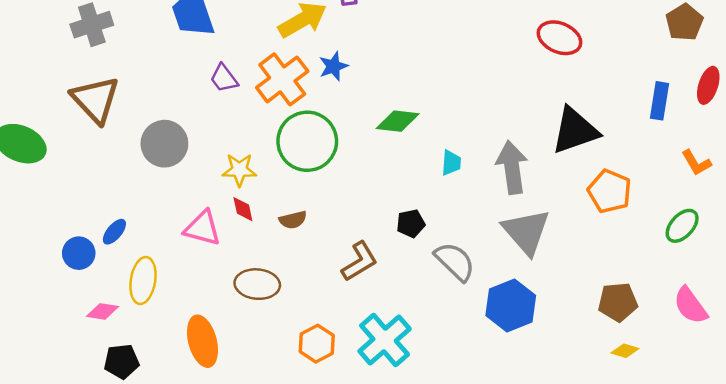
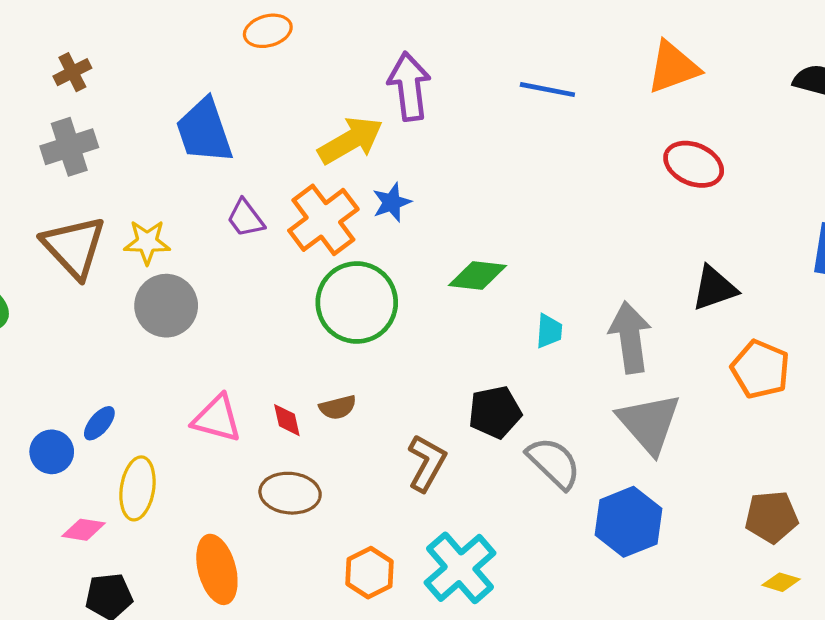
black triangle: (575, 131) -> (714, 288), size x0.7
yellow star: (239, 170) -> (147, 242), moved
red diamond: (243, 209) -> (287, 420), moved
black pentagon: (411, 223) -> (495, 412), size x1.4
brown L-shape: (360, 261) -> (427, 463), turned -30

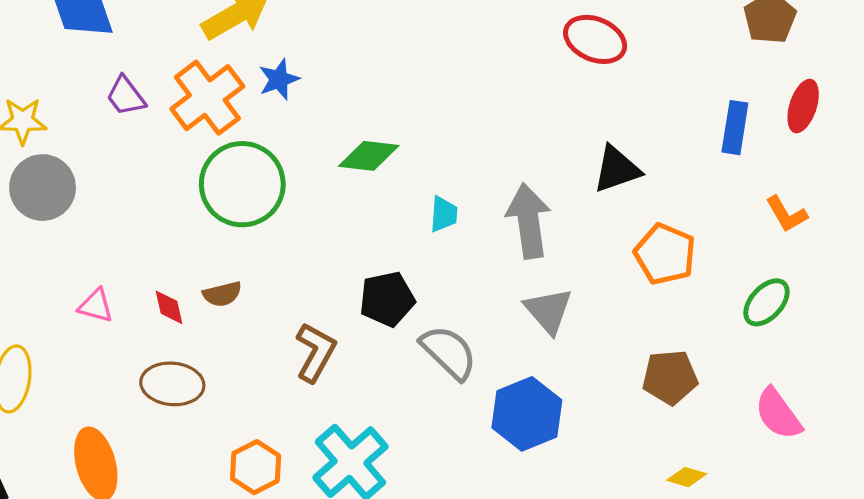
pink triangle: (217, 418) -> (96, 306), size x0.7
gray triangle: (649, 423) -> (548, 311), size x0.7
brown pentagon: (771, 517) -> (670, 377), moved

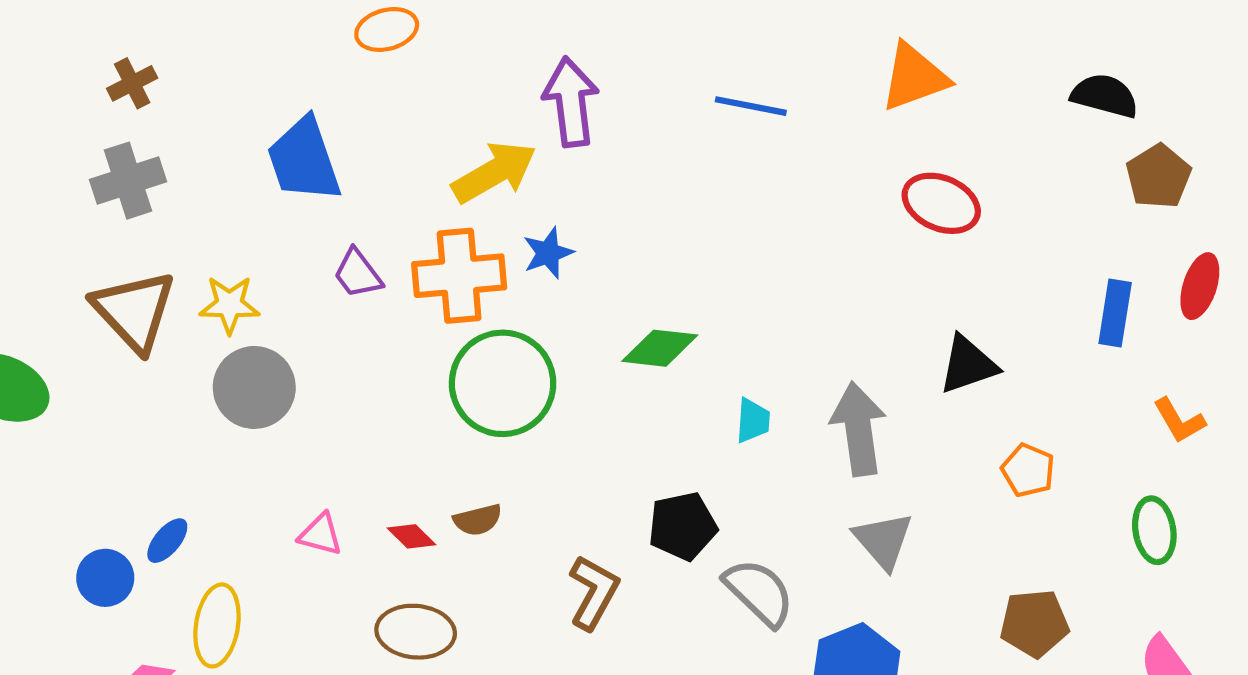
orange cross: (207, 98) -> (459, 276), turned 32
orange pentagon: (665, 254) -> (1028, 470), size x0.7
green ellipse: (767, 302) -> (1154, 530), turned -51
red diamond: (169, 307) -> (411, 536), turned -33

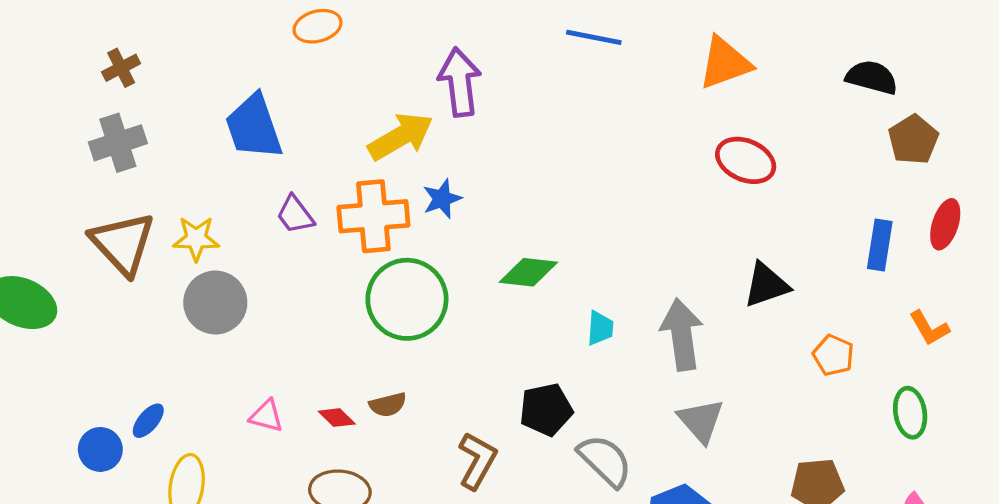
blue line: (751, 106) -> (594, 37), moved
orange pentagon: (1028, 470) -> (833, 355), moved

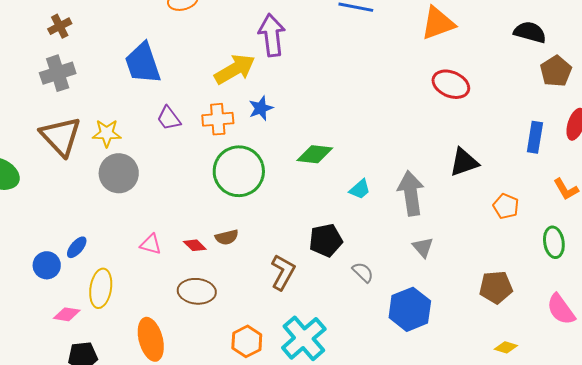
orange cross: (373, 216) -> (218, 119), size x0.7
cyan trapezoid: (600, 328) -> (360, 189), turned 45
gray triangle: (701, 421) -> (423, 247), size x0.7
gray semicircle: (605, 461) -> (363, 272), size x0.6

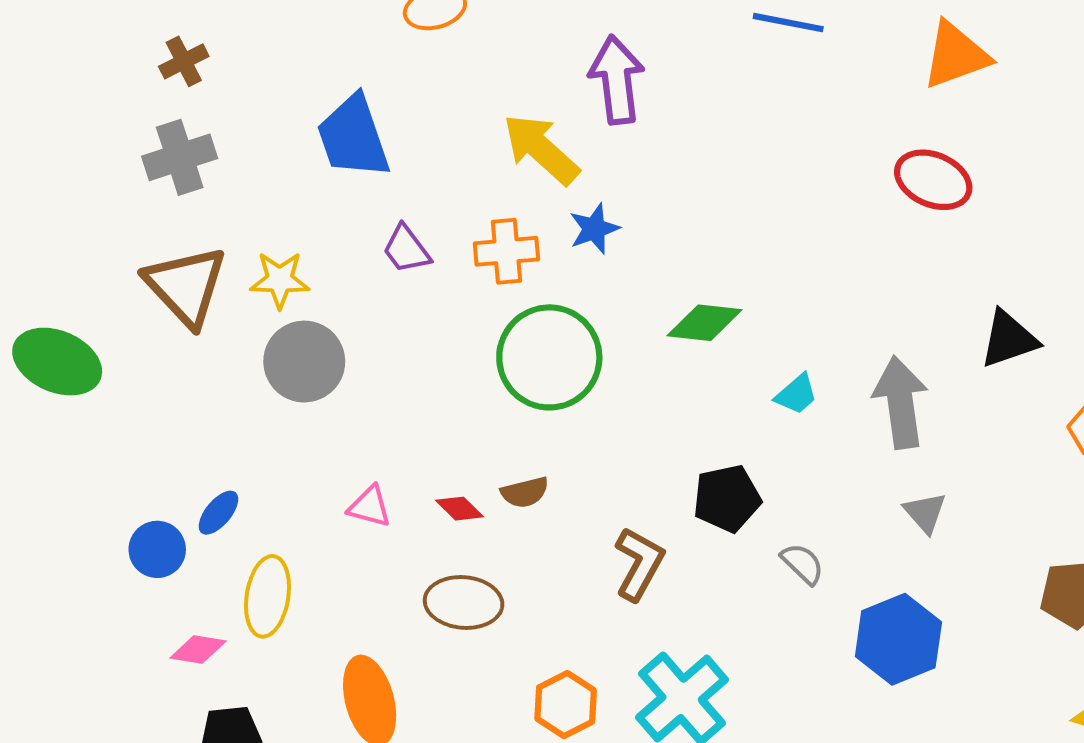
yellow arrow: (235, 69) -> (541, 149), turned -108
red ellipse: (451, 84) -> (933, 180), moved

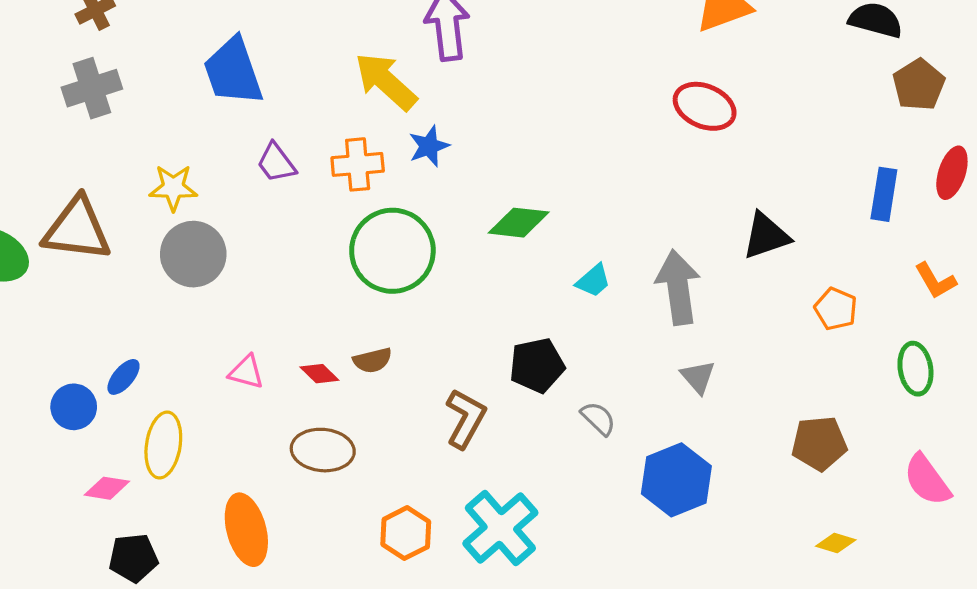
brown triangle: (186, 286) -> (77, 229), moved, turned -40

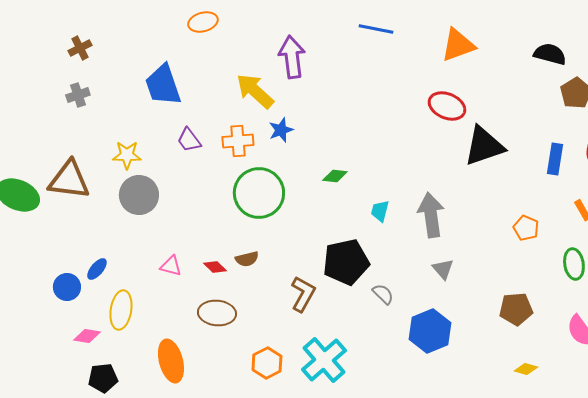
gray cross: (92, 88) -> (78, 95), size x0.7
green diamond: (519, 223) -> (335, 176), size x0.7
black triangle: (766, 236) -> (484, 146), moved, size x1.4
cyan trapezoid: (593, 281) -> (380, 211), turned 145
black pentagon: (537, 365) -> (346, 262), size x1.4

